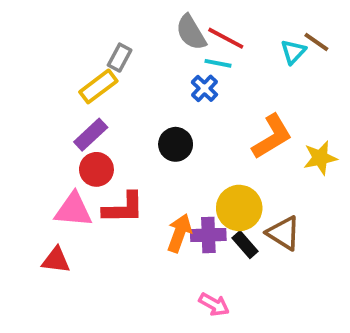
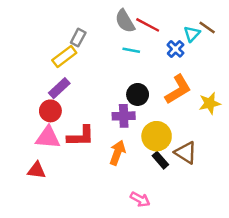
cyan line: (218, 63) -> (131, 50), moved
blue cross: (204, 88) -> (176, 49), moved
black circle: (176, 144) -> (138, 94), moved
red circle: (96, 169) -> (50, 111), moved
purple cross: (208, 235) -> (124, 116), moved

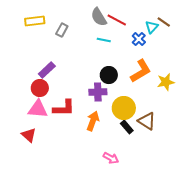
yellow rectangle: (64, 57) -> (35, 21), moved, turned 30
red triangle: (36, 170) -> (29, 135), turned 35

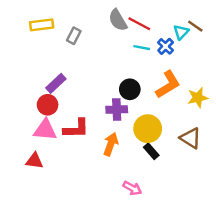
cyan line: (104, 40) -> (142, 48), moved
brown triangle: (147, 121) -> (191, 138), moved
red triangle: (29, 135) -> (34, 161), turned -35

